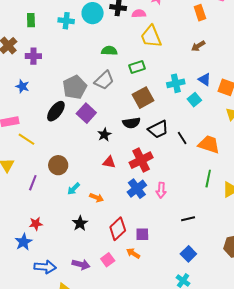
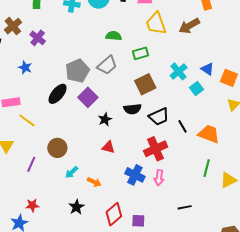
brown arrow: (198, 46) -> (189, 26), moved, size x1.5
purple cross: (33, 56) -> (38, 38), turned 35
cyan cross: (176, 83) -> (179, 71), turned -30
red cross: (141, 160) -> (156, 149), moved
blue cross: (137, 189) -> (135, 175), turned -30

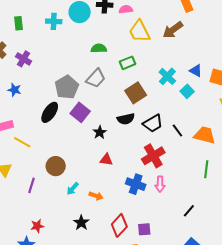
black line: (185, 207) -> (189, 211), turned -32

